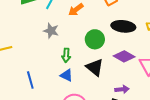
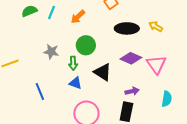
gray star: (51, 31) -> (51, 52), moved
green circle: (95, 39) -> (86, 45), moved

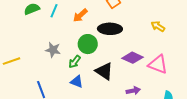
black ellipse: (127, 28) -> (110, 29), moved
green arrow: (73, 63) -> (75, 62), turned 40
pink triangle: (156, 65) -> (158, 64), turned -35

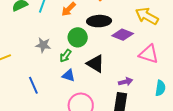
yellow arrow: (158, 26) -> (147, 16), size x1.6
purple diamond: (133, 58) -> (123, 35), moved

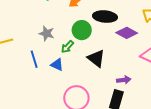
blue triangle: (69, 76) -> (57, 65), moved
blue line: (33, 85) -> (34, 59), moved

